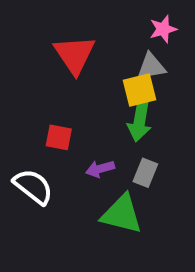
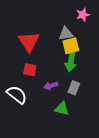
red triangle: (75, 55) -> (29, 42), moved
gray triangle: (151, 66) -> (66, 34), moved
green triangle: (122, 214) -> (62, 109), size x0.7

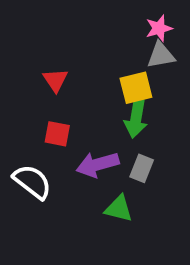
gray triangle: (66, 34) -> (161, 55), moved
red triangle: (29, 42) -> (55, 80), size x0.6
purple arrow: (51, 86) -> (98, 164), size x1.5

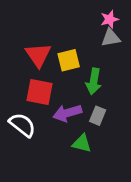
red triangle: (55, 80) -> (38, 55), size x1.5
yellow square: (136, 88) -> (69, 60), moved
red square: (57, 134) -> (40, 92), size x1.5

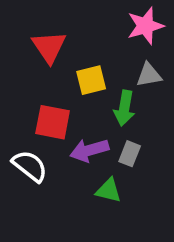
pink star: (109, 19) -> (145, 26), size x1.5
gray triangle: (111, 38) -> (149, 75), moved
red triangle: (38, 55) -> (49, 47), moved

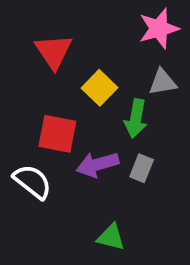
yellow square: (91, 80) -> (99, 88), turned -32
green triangle: (109, 190) -> (111, 237), moved

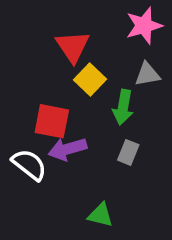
red triangle: (54, 51) -> (73, 46), moved
purple arrow: (98, 164) -> (67, 149), moved

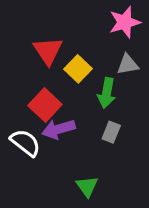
red triangle: (73, 46) -> (48, 51), moved
red square: (52, 121) -> (45, 105), turned 32
green triangle: (100, 215) -> (87, 186), turned 40

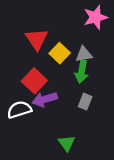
gray triangle: (128, 64) -> (84, 54), moved
white semicircle: (25, 143) -> (19, 110), turned -55

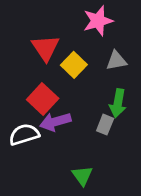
pink star: (95, 17) -> (98, 21), moved
gray triangle: (84, 54) -> (116, 61), moved
green arrow: (82, 72) -> (118, 103), moved

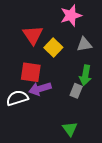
red square: (43, 99) -> (31, 72), turned -35
green triangle: (82, 176) -> (70, 129), moved

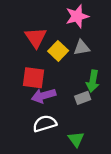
gray triangle: (84, 44) -> (82, 48), moved
gray rectangle: (76, 91) -> (83, 98), turned 48
white semicircle: (17, 98) -> (45, 124), moved

